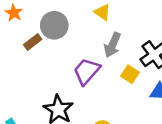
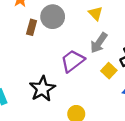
brown rectangle: (33, 42) -> (32, 27), turned -48

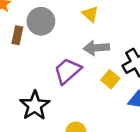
gray arrow: (99, 43) -> (96, 48), turned 55

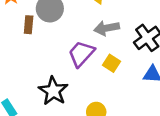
yellow square: (110, 79) -> (112, 63), moved

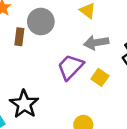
black star: (53, 91) -> (24, 104), moved

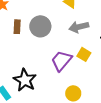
gray circle: (41, 22) -> (40, 26), moved
purple trapezoid: (70, 67) -> (61, 61), moved

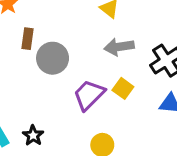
gray circle: (40, 26) -> (53, 58), moved
black star: (25, 80) -> (33, 135), moved, size x0.6

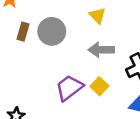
gray circle: (53, 58) -> (52, 31), moved

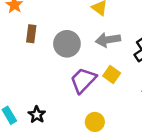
gray circle: (52, 31) -> (67, 44), moved

